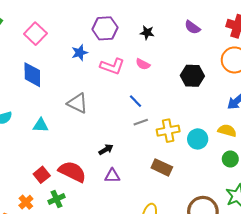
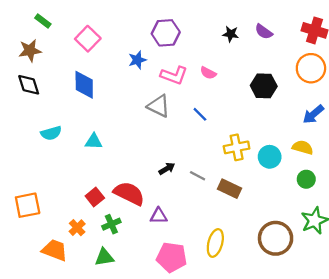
black star: (147, 33) -> (231, 34), moved
gray triangle: (78, 103) -> (159, 106), moved
gray line: (141, 122) -> (198, 176), moved, turned 48
purple triangle: (112, 176) -> (159, 216), moved

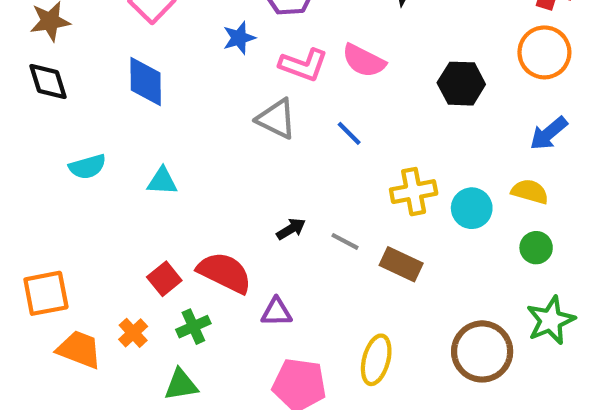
pink semicircle: (208, 73) -> (364, 61), size x1.5
orange trapezoid: (55, 250) -> (79, 349), moved

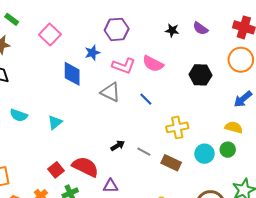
blue diamond: (146, 81) -> (72, 74), moved
cyan semicircle: (87, 167) -> (19, 115), turned 36
cyan triangle: (162, 181) -> (55, 122), turned -42
cyan circle: (472, 208) -> (204, 154), moved
green circle: (536, 248) -> (228, 150), moved

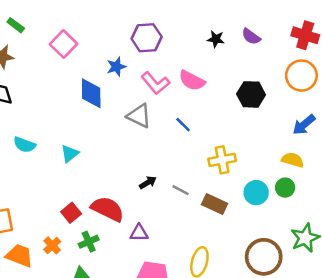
pink L-shape: (124, 66) -> (155, 83), turned 30

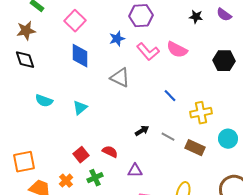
blue diamond: (91, 93) -> (80, 56), moved
gray triangle: (139, 116) -> (120, 78), moved
blue line: (183, 125) -> (170, 96), moved
red semicircle: (108, 209) -> (110, 152), size x0.6

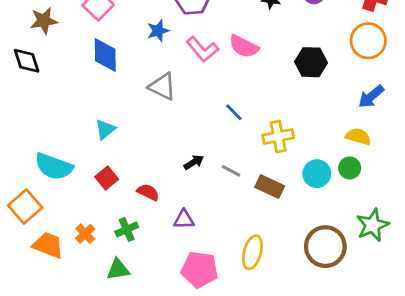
brown star: (26, 31) -> (44, 21), moved
cyan semicircle: (44, 101) -> (54, 167), moved, size x1.5
red square: (81, 155) -> (107, 178), moved
orange square: (24, 162) -> (25, 207), turned -30

